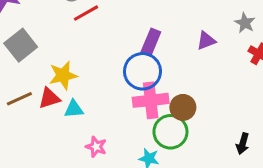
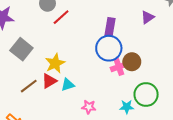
pink cross: (151, 100) -> (119, 67), size x0.7
brown circle: (183, 107) -> (132, 62), moved
green circle: (170, 132) -> (146, 94), moved

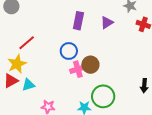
red line: (61, 17) -> (27, 43), moved
purple rectangle: (110, 27) -> (78, 21), moved
blue circle: (109, 48) -> (69, 51), size x0.7

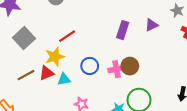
purple rectangle: (78, 21) -> (123, 30), moved
blue circle: (69, 51) -> (90, 66), moved

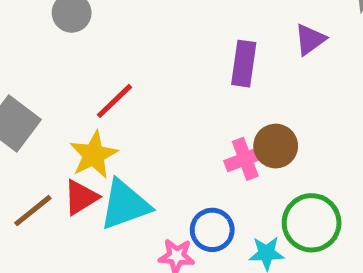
blue circle: (90, 66) -> (212, 230), moved
cyan triangle: (64, 79) -> (125, 205), size x1.6

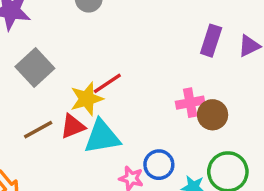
purple rectangle: (244, 64) -> (211, 41), moved
red line: (114, 101) -> (107, 83), moved
pink cross: (245, 159) -> (190, 103), moved

